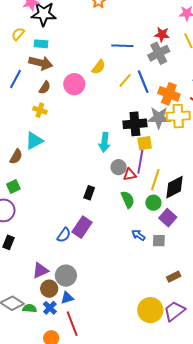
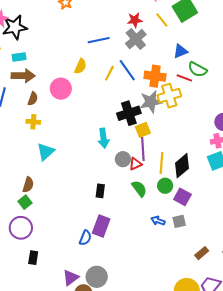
cyan triangle: (34, 141) -> (46, 152), moved
brown semicircle: (16, 157) -> (28, 185), moved

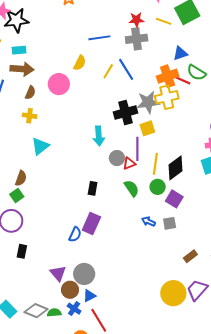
yellow line: (162, 20) -> (164, 21), turned -35
gray cross: (136, 39) -> (137, 39), turned 30
orange cross: (155, 76) -> (168, 76), moved, turned -30
yellow square: (143, 130) -> (147, 128), moved
purple triangle: (71, 278) -> (58, 273), turned -36

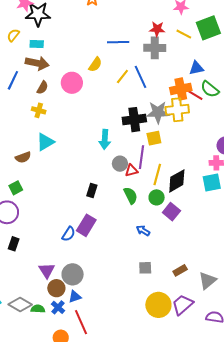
brown semicircle: (21, 178) -> (23, 157), moved, turned 42
gray square: (170, 223) -> (145, 268), moved

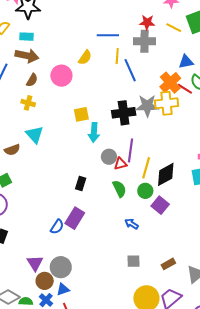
yellow line: (122, 77) -> (117, 56), moved, turned -35
orange cross: (181, 89) -> (170, 83), turned -30
yellow square: (154, 138) -> (81, 114), moved
cyan triangle: (45, 142) -> (35, 135), turned -42

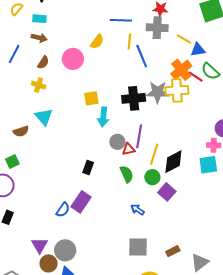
yellow line: (174, 28) -> (184, 39), moved
brown arrow: (27, 56) -> (39, 38), size x0.7
gray square: (133, 261) -> (138, 247), size x1.5

